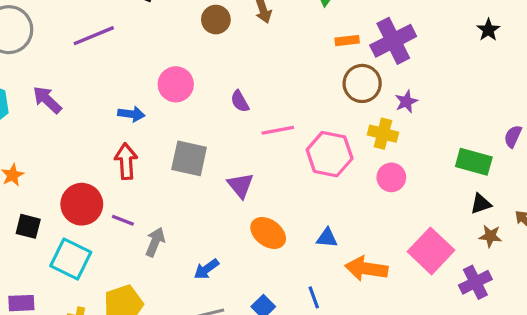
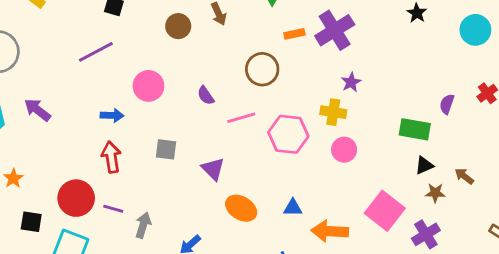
purple line: (94, 36) -> (96, 52), moved
brown circle: (362, 83) -> (262, 69), moved
gray square: (189, 158) -> (166, 149), size x0.7

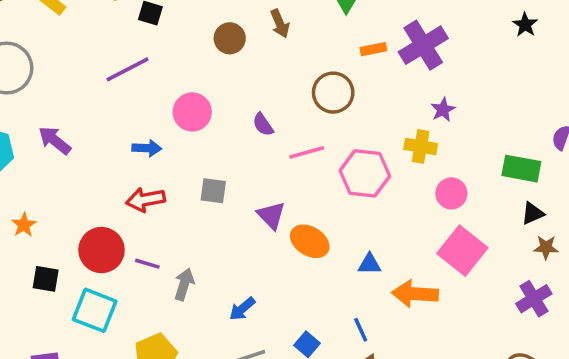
pink circle: (344, 150) -> (451, 193), moved
red arrow: (111, 157) -> (145, 200), turned -92
orange ellipse: (241, 208) -> (310, 241), moved
pink square: (385, 211) -> (462, 251), moved

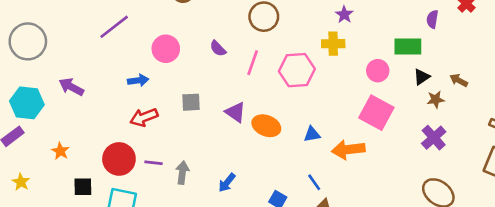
pink line: (307, 152) -> (253, 63), turned -45
pink circle: (451, 193) -> (378, 71), moved

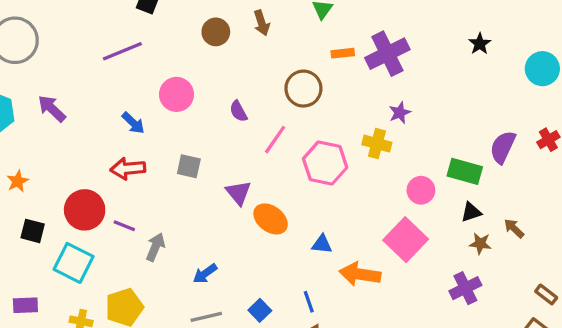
purple semicircle: (432, 19) -> (503, 147), size x1.5
blue arrow: (138, 80) -> (133, 123), turned 36

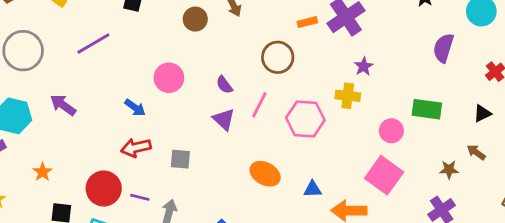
purple line: (122, 51) -> (93, 44), moved
purple semicircle: (503, 147) -> (443, 48), moved
gray square: (189, 166) -> (180, 159), moved
purple triangle: (238, 193) -> (224, 119), moved
black triangle: (471, 212) -> (482, 114), moved

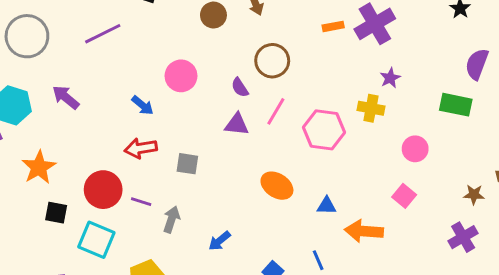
brown circle: (278, 57) -> (272, 61), moved
green rectangle: (427, 109) -> (456, 105), moved
purple triangle: (224, 119) -> (237, 124), turned -40
orange star: (42, 172) -> (39, 167), size x1.6
pink square: (384, 175) -> (404, 196), size x0.6

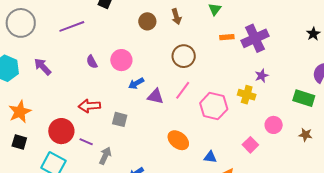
purple semicircle: (240, 87) -> (92, 62), moved
blue arrow: (143, 105) -> (136, 83), moved, turned 105
brown star: (474, 195) -> (305, 135), moved
pink square: (404, 196) -> (250, 145), moved
black square: (56, 213) -> (19, 142), moved

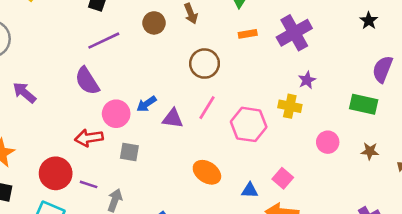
purple line: (72, 26) -> (104, 41), moved
orange rectangle: (227, 37) -> (248, 34), moved
pink circle: (121, 60) -> (116, 114), moved
purple semicircle: (92, 62) -> (87, 81), size x1.6
pink square: (250, 145) -> (283, 178), moved

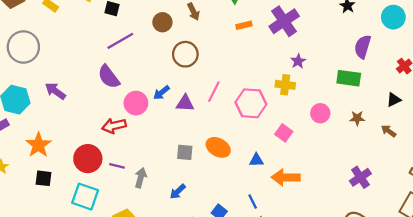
brown circle: (205, 64) -> (185, 54), moved
gray square: (129, 152) -> (185, 152), moved
pink square: (283, 178) -> (284, 133), moved

